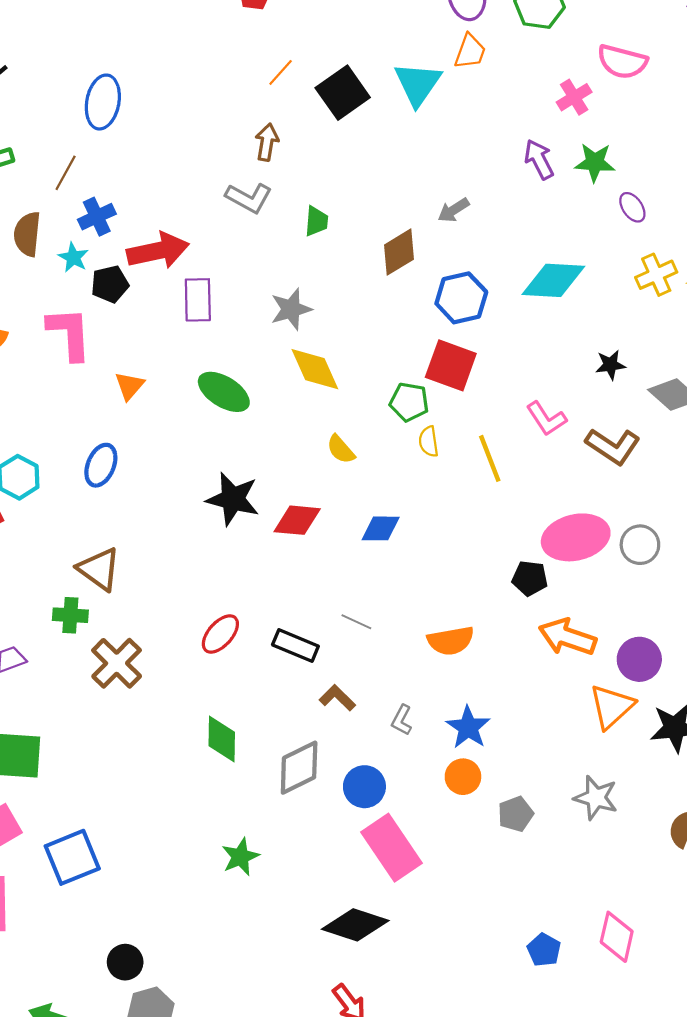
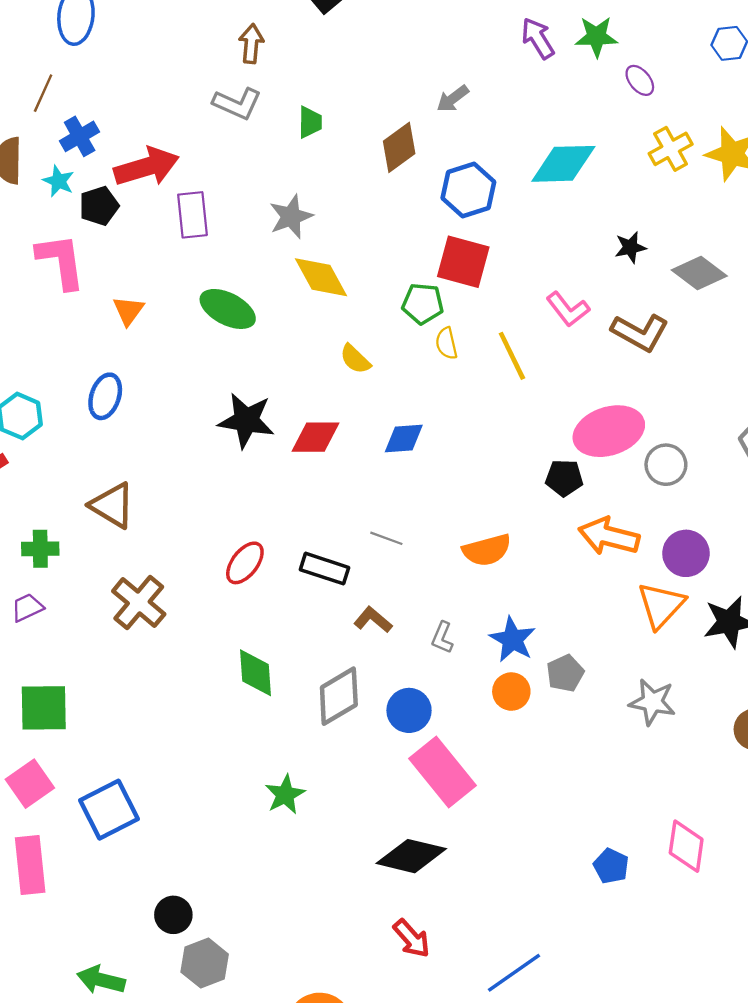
gray circle: (640, 545) -> (666, 465), moved
green cross: (70, 615) -> (40, 549), moved
gray pentagon: (516, 814) -> (565, 673), moved

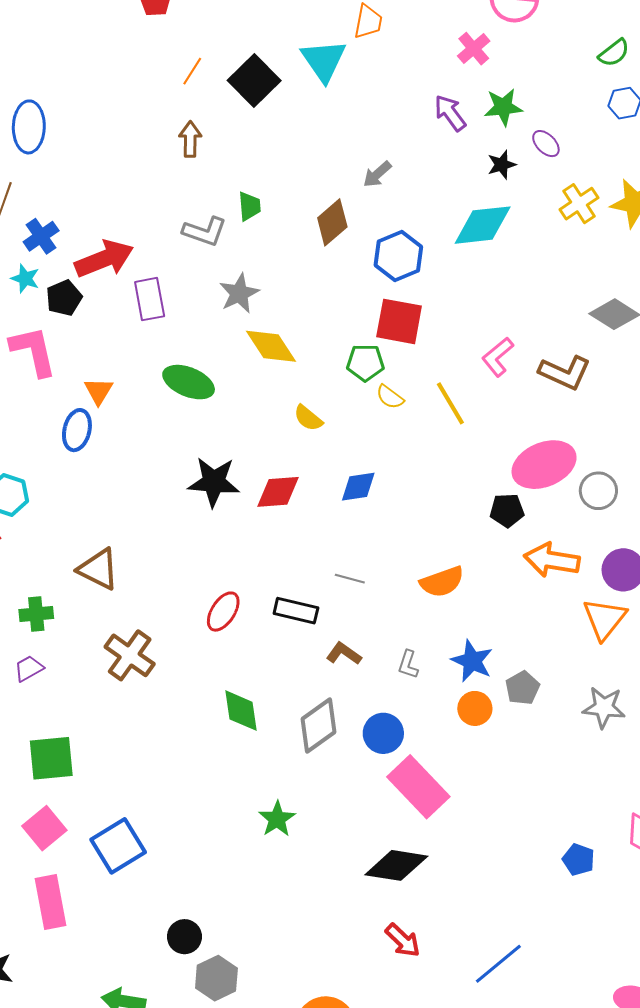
gray L-shape: (237, 104) -> (205, 231), moved
black star: (630, 247) -> (502, 165), moved
pink L-shape: (568, 309) -> (498, 357), turned 93
yellow semicircle: (446, 343) -> (390, 397), turned -36
blue ellipse: (105, 396) -> (77, 430), moved

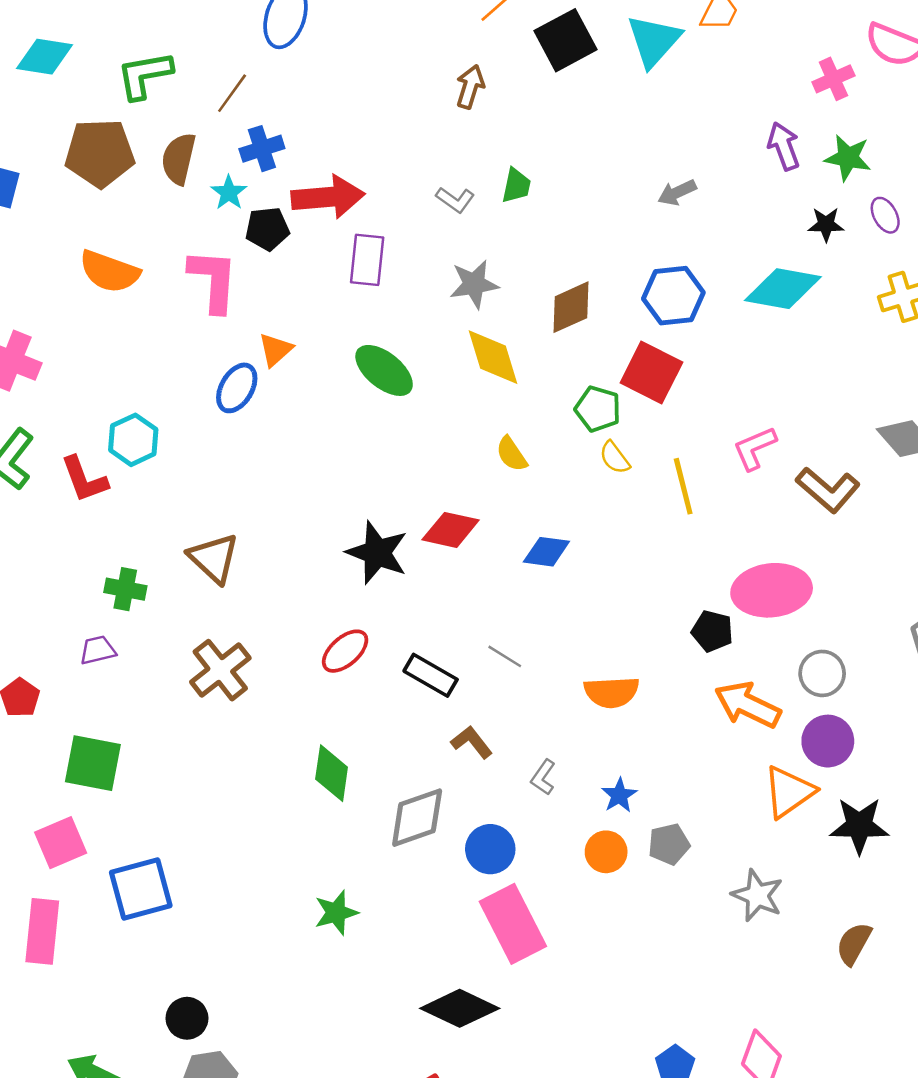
brown diamond: (332, 222) -> (571, 307), moved
gray L-shape: (205, 231) -> (455, 200), size x0.7
black star: (214, 482) -> (377, 553), moved
gray circle: (598, 491) -> (822, 673), moved
blue star: (472, 661) -> (619, 795), size x0.7

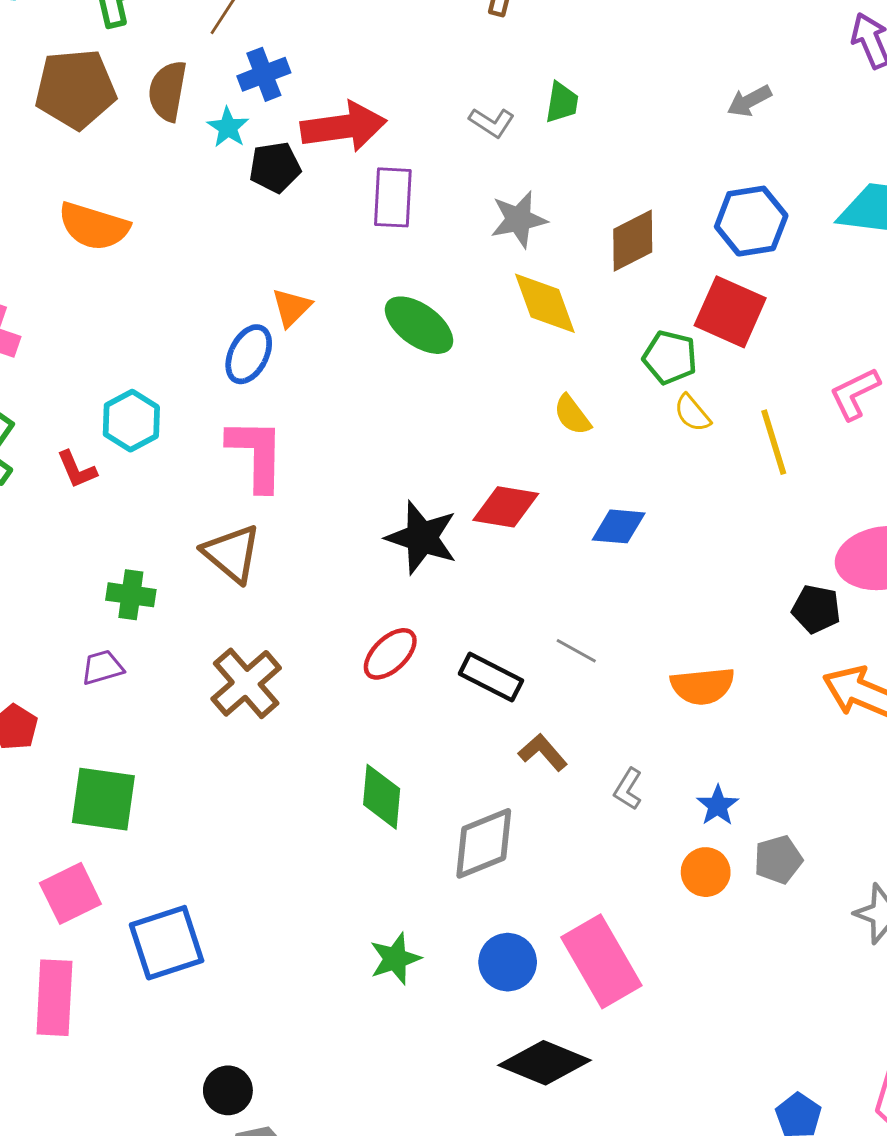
pink L-shape: (213, 280) -> (256, 454), moved
red L-shape: (84, 479) -> (77, 470), size x0.7
blue circle: (490, 849) -> (508, 962), moved

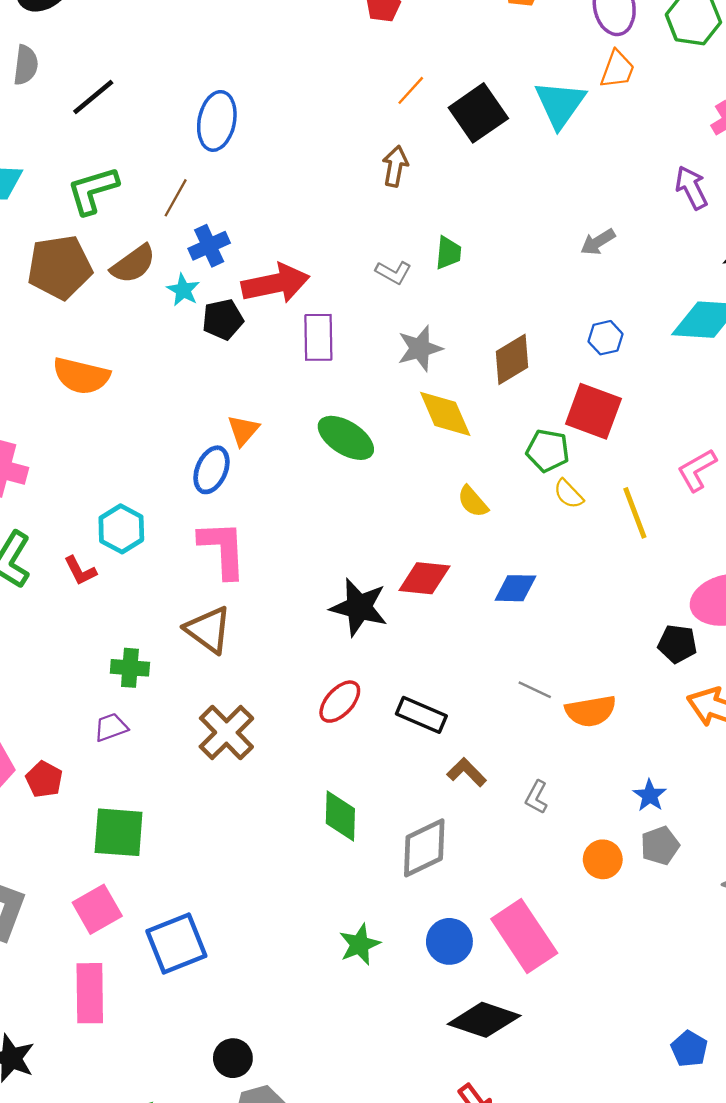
brown semicircle: (168, 91) -> (133, 264), turned -132
blue hexagon: (751, 221) -> (605, 338), size x0.6
gray line: (576, 651) -> (535, 690), moved
blue star: (718, 806) -> (650, 795), moved

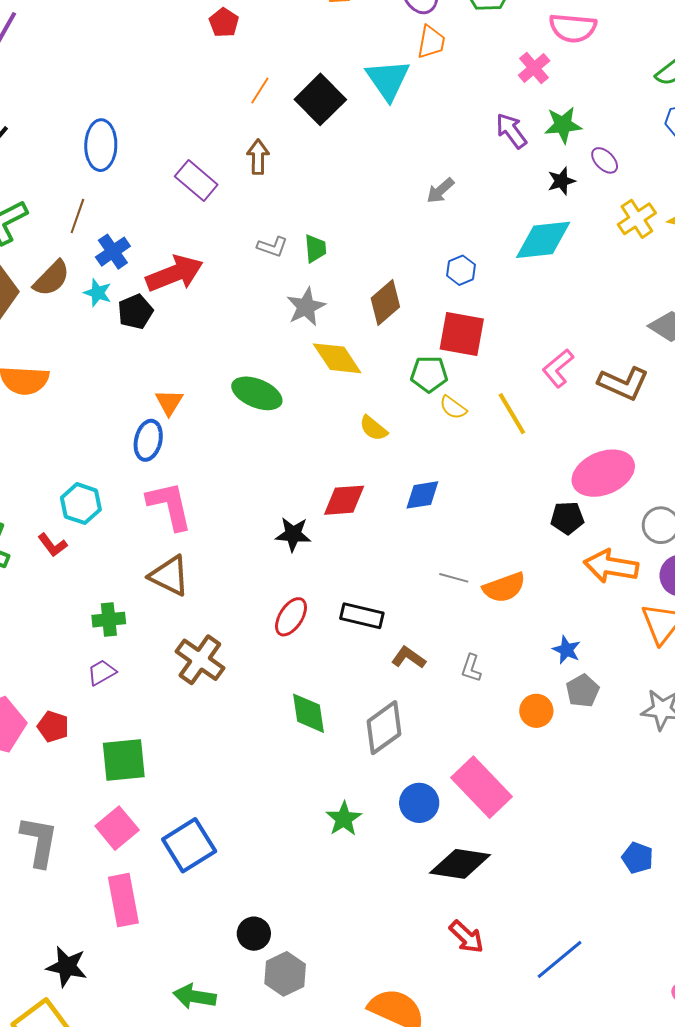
green trapezoid: (448, 253) -> (315, 248), moved
purple rectangle: (318, 337) -> (196, 181), moved, turned -39
black star: (359, 607) -> (293, 534), size x0.7

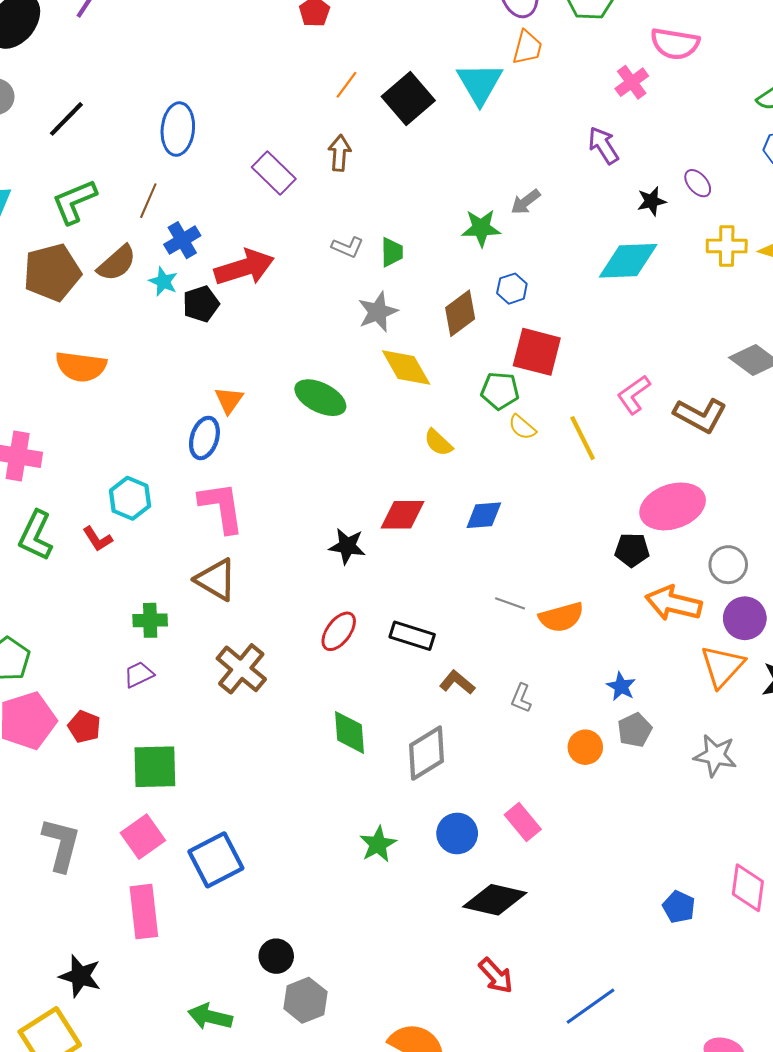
green star: (563, 125) -> (481, 228), moved
yellow cross: (637, 219) -> (727, 246), turned 30
blue hexagon: (461, 270) -> (512, 289), moved
pink rectangle: (481, 787) -> (523, 822), size x0.6

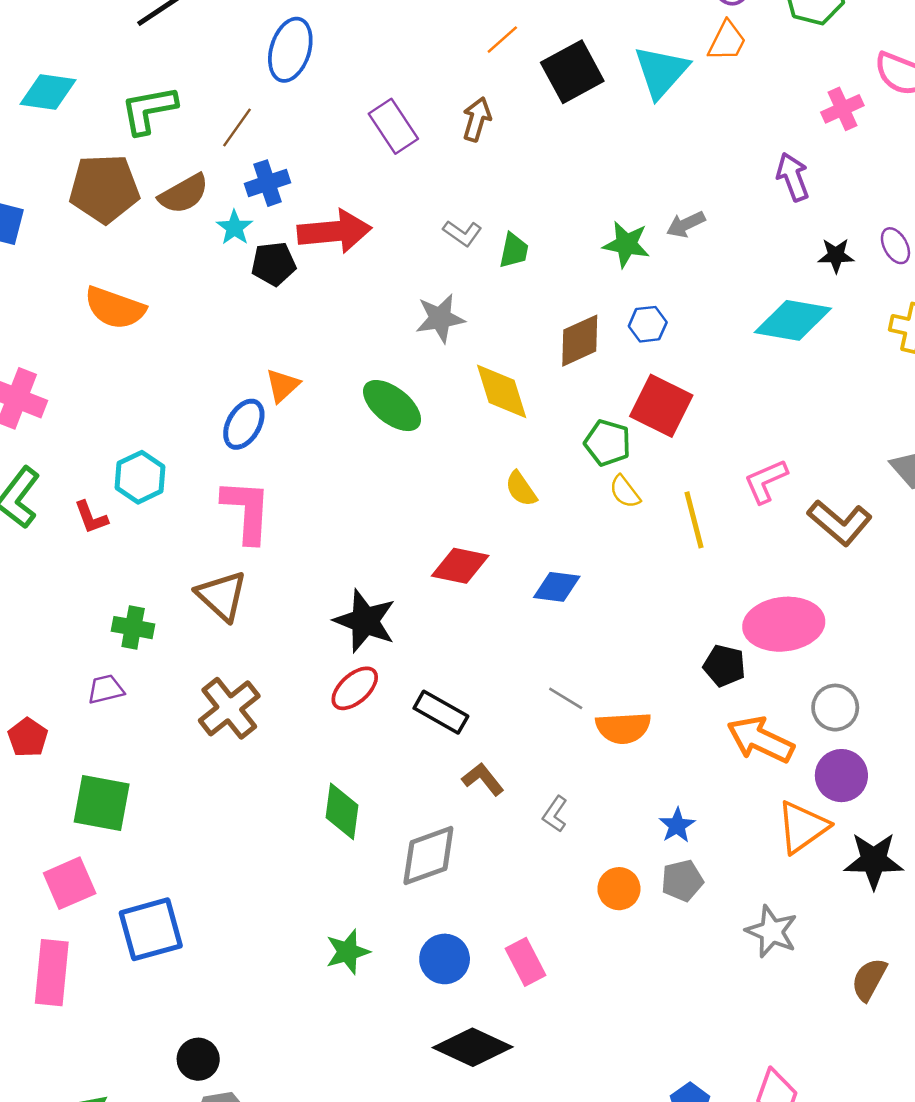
gray star: (378, 312) -> (440, 318), moved
black star: (347, 546) -> (365, 621), moved, size x1.4

